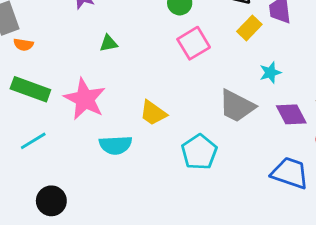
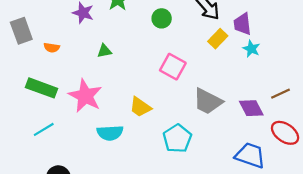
pink square: (194, 43) -> (173, 67), moved, turned -30
orange semicircle: (23, 45) -> (52, 48), moved
cyan star: (270, 73) -> (251, 49), moved, turned -30

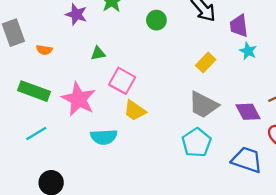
yellow rectangle: (218, 39) -> (206, 62), moved
pink square: (173, 67) -> (122, 81), moved
cyan pentagon: (177, 138) -> (197, 143), moved

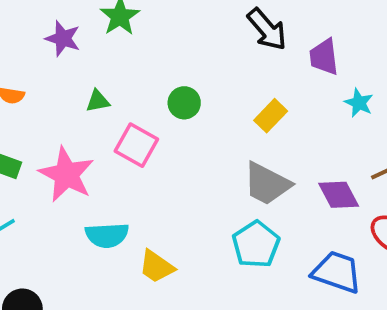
green circle: (156, 20) -> (184, 103), moved
cyan star: (248, 51) -> (359, 103), moved
yellow trapezoid: (135, 111) -> (157, 266), moved

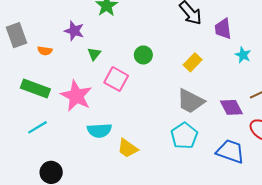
purple star: (63, 38) -> (74, 31), moved
green triangle: (98, 101) -> (94, 54), turned -40

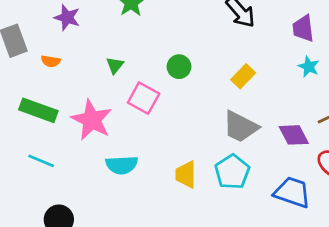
purple trapezoid: (223, 29) -> (303, 28), moved
purple star: (74, 31) -> (67, 17), moved
cyan line: (37, 127) -> (41, 161), turned 54
yellow trapezoid: (128, 148) -> (186, 175), moved, turned 55

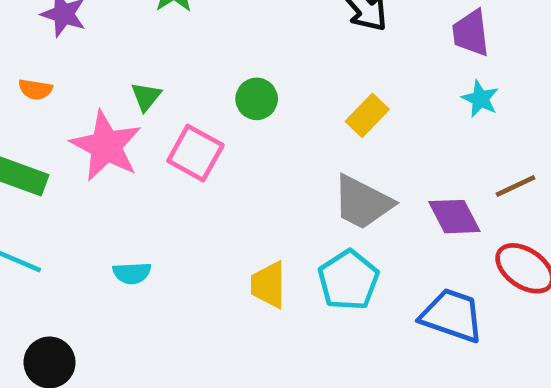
pink star: (92, 120) -> (106, 146), moved
cyan semicircle: (122, 165) -> (132, 273), moved, size x0.7

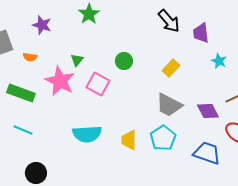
purple trapezoid: (471, 33) -> (201, 33), moved
cyan semicircle: (132, 273) -> (87, 134), moved, size x1.8

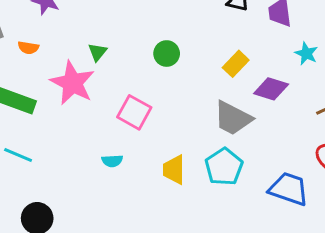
pink square: (98, 84) -> (134, 112), moved
purple diamond: (208, 111) -> (271, 89), moved, turned -45
cyan semicircle: (87, 134) -> (112, 161), size x0.5

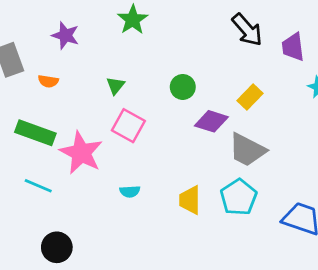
pink star: (72, 83) -> (81, 153), moved
purple diamond: (271, 89) -> (211, 121), moved
pink square: (134, 112) -> (128, 126), moved

